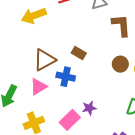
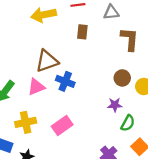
brown rectangle: (79, 53) -> (82, 32), moved, turned 56
purple star: (89, 108) -> (115, 105), moved

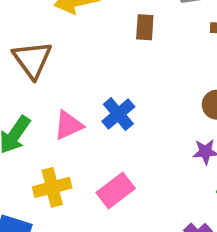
brown triangle: (47, 61) -> (32, 60), moved, turned -45
blue cross: (65, 81) -> (118, 114), turned 30

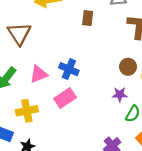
blue cross: (118, 114) -> (69, 69), turned -30
pink rectangle: (116, 191) -> (65, 98), moved

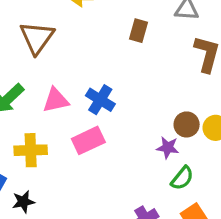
brown circle: (128, 67) -> (187, 124), moved

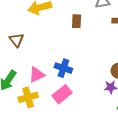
brown triangle: (37, 38) -> (17, 40), size x0.7
yellow cross: (31, 150) -> (28, 97), moved

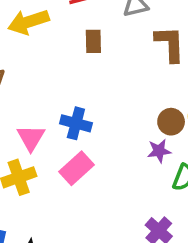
pink triangle: (37, 75) -> (31, 138), turned -30

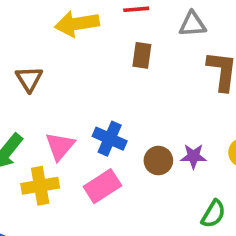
brown circle: (171, 122) -> (158, 161), moved
purple star: (159, 151) -> (193, 156), moved

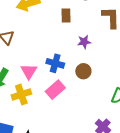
purple star: (193, 156) -> (84, 42), moved

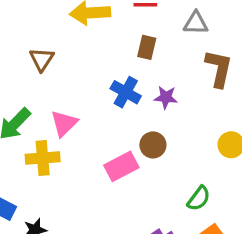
blue cross: (55, 63) -> (126, 92), moved
pink rectangle: (55, 90) -> (121, 166), moved

